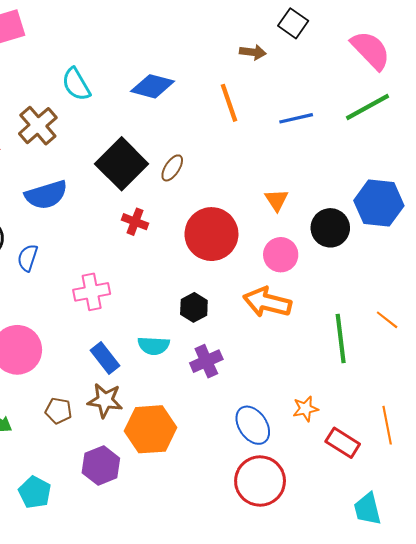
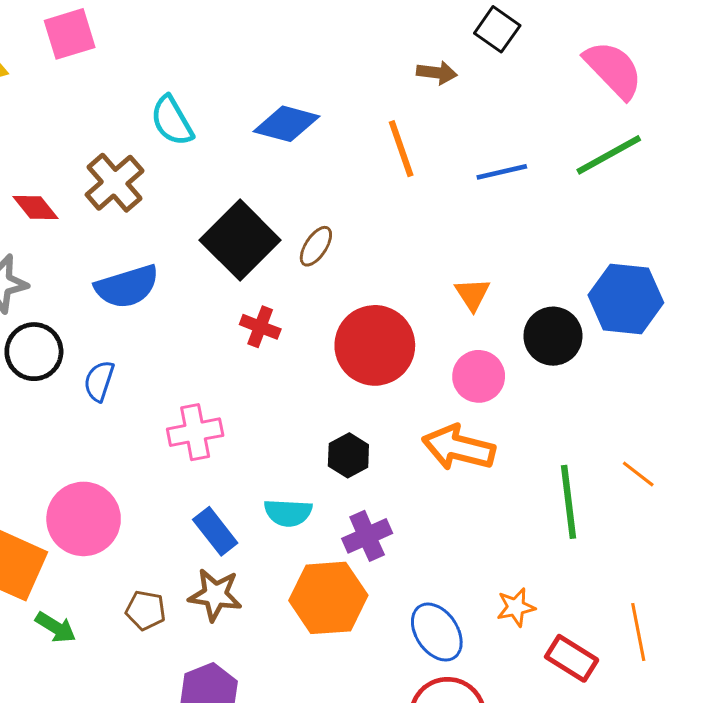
orange hexagon: (151, 429) -> (328, 598), moved

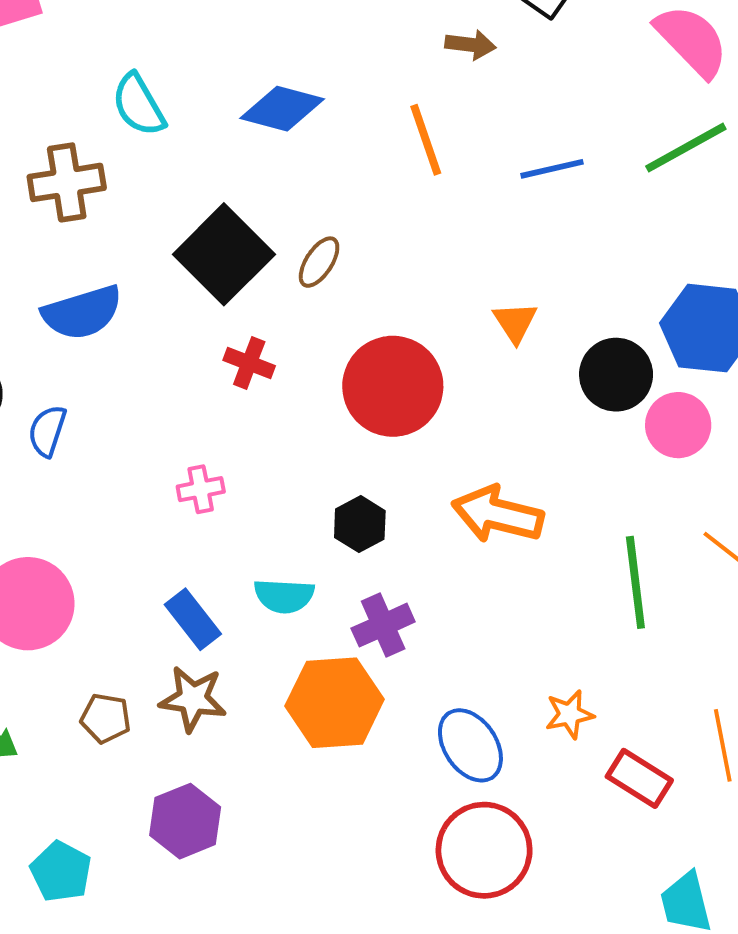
brown cross: (115, 183) -> (67, 182), turned 32
pink circle: (479, 376) -> (678, 425), moved
pink cross: (195, 432) -> (201, 489), moved, size x0.7

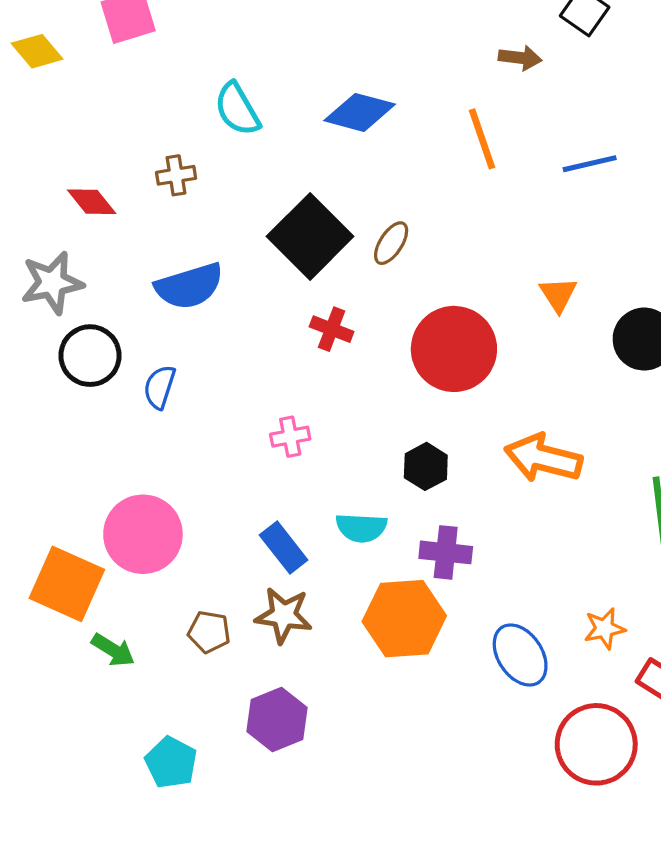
brown cross: (67, 182) -> (176, 175), size x0.6
purple cross: (383, 625) -> (446, 552), turned 30
red circle: (484, 850) -> (596, 744), moved

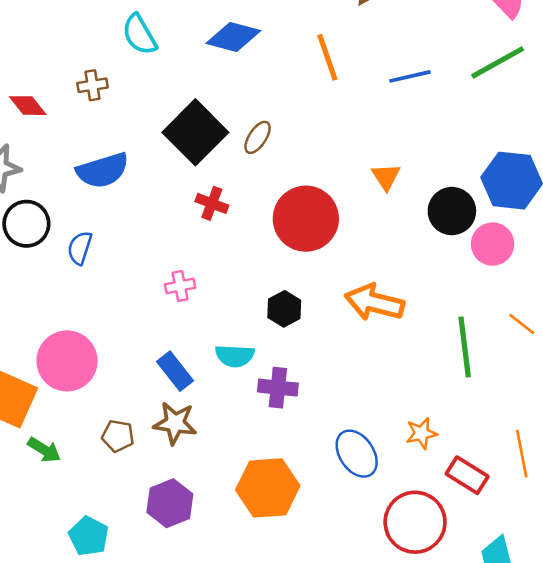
purple cross: (446, 552) -> (278, 388), moved
orange hexagon: (404, 619) -> (268, 488), moved

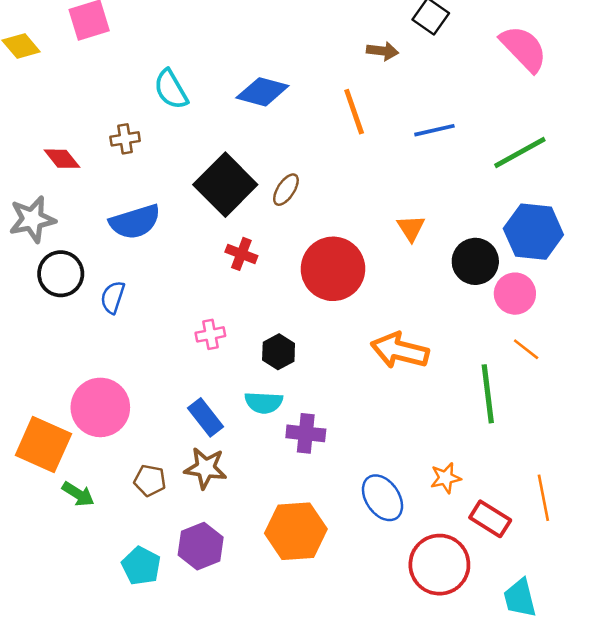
green line: (498, 62) -> (520, 152), moved
black hexagon: (284, 309) -> (279, 352), moved
orange line: (522, 324) -> (526, 349), moved
cyan pentagon: (89, 536) -> (141, 566), moved

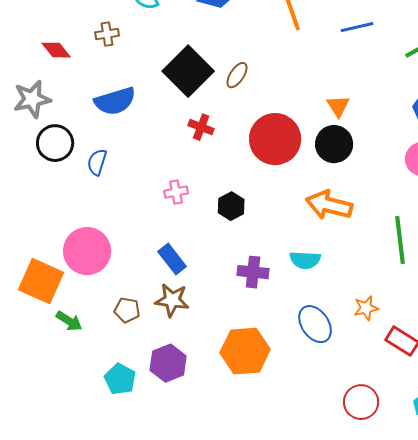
black circle: (475, 261) -> (334, 144), moved
cyan semicircle: (264, 402) -> (305, 260), moved
red circle: (439, 565) -> (361, 402), moved, size x0.7

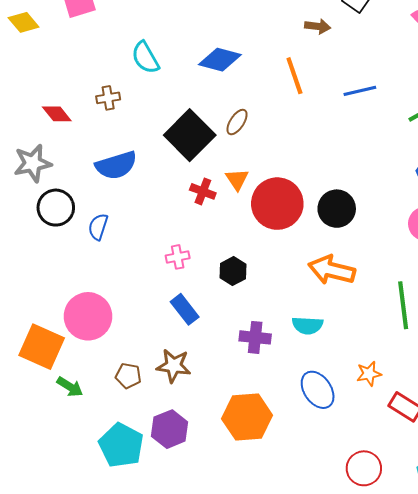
brown ellipse: (237, 75) -> (237, 122), moved
orange triangle: (338, 106) -> (237, 179), moved
blue rectangle: (172, 259) -> (185, 309), moved
cyan pentagon: (120, 379) -> (121, 445), size x1.4

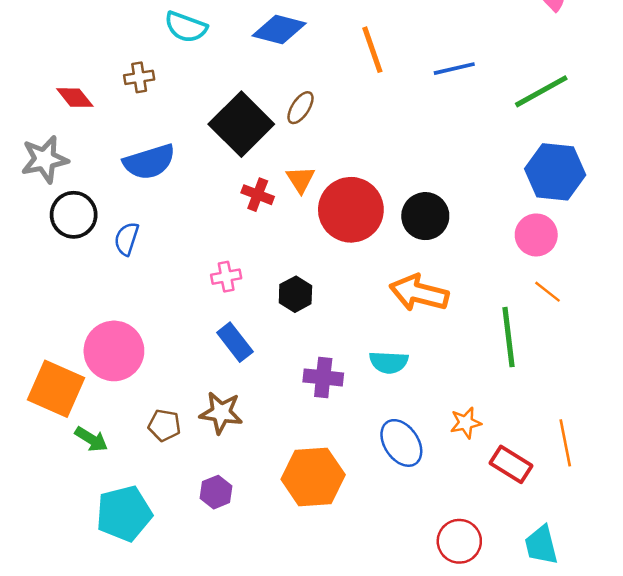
cyan semicircle: (145, 58) -> (186, 27), turned -40
purple hexagon: (170, 429) -> (216, 492), size x0.7
cyan pentagon: (121, 445) -> (124, 514), moved, turned 30

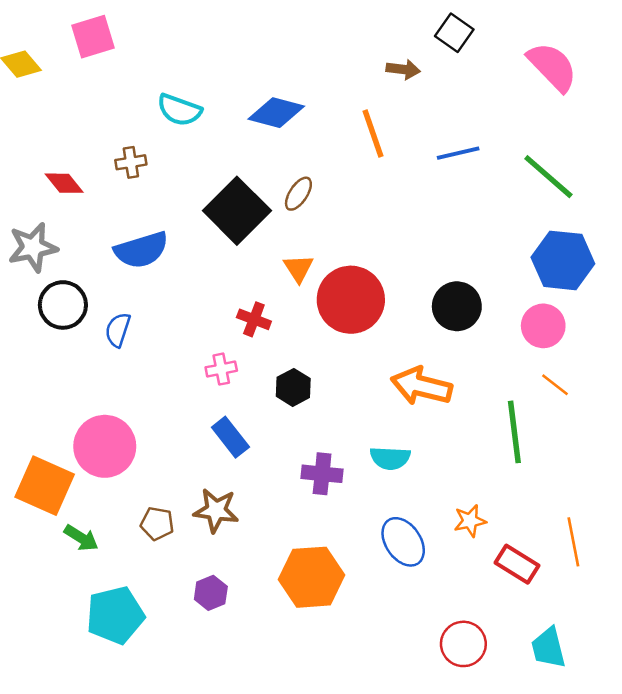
green line: (541, 91) -> (548, 177), turned 70
red cross: (258, 195) -> (254, 319), moved
black circle: (425, 216) -> (457, 306), moved

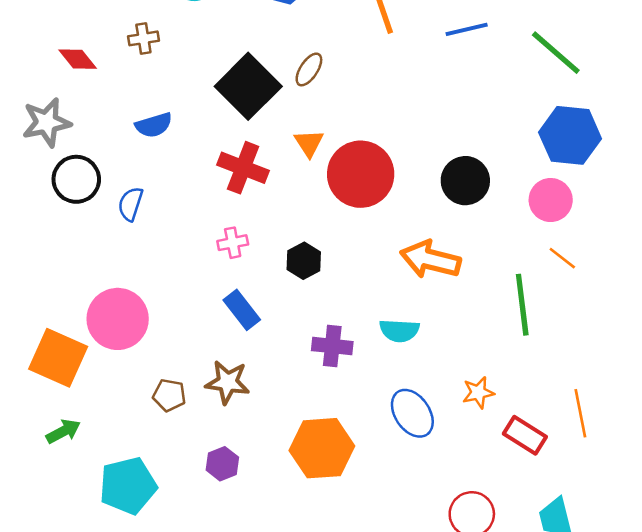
blue semicircle: (141, 250) -> (154, 125), size x0.7
red cross: (254, 319) -> (243, 168), moved, size x1.5
green arrow: (81, 538) -> (63, 431), moved, turned -60

